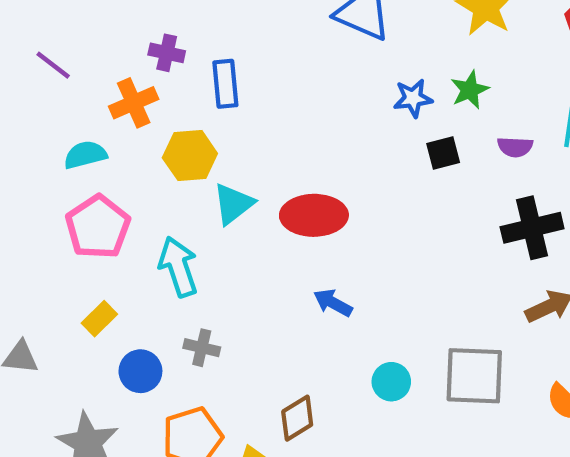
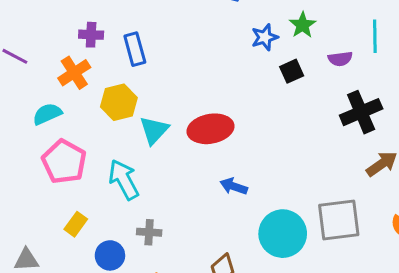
cyan circle: (391, 382) -> (283, 234), size x1.8

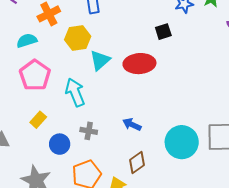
black square: (292, 71) -> (163, 32), moved
blue arrow: (234, 186) -> (132, 124), moved

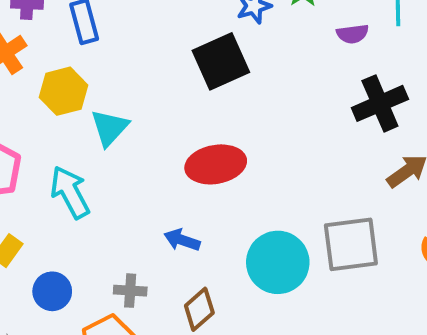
black square: (163, 32) -> (221, 61), size x1.8
red ellipse: (139, 64) -> (216, 164), moved
gray cross: (89, 131) -> (130, 291), moved

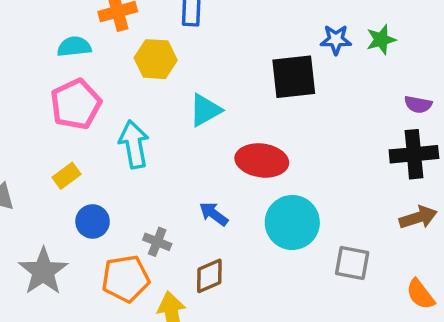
purple semicircle: (353, 34) -> (418, 104), moved
cyan triangle: (110, 128) -> (205, 110), moved
gray square: (351, 244) -> (352, 263), size x0.7
cyan circle: (278, 262) -> (292, 222), moved

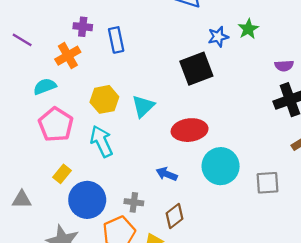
yellow hexagon: (156, 59) -> (104, 99), moved
blue circle: (93, 221) -> (87, 200), size x1.6

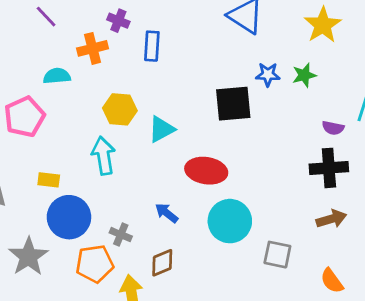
pink pentagon: (56, 125) -> (25, 117), moved
yellow rectangle: (62, 174) -> (49, 180), turned 42

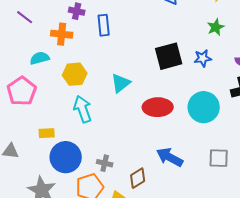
orange cross: (92, 48) -> (62, 34), turned 30
blue star: (268, 75) -> (203, 58), moved
yellow hexagon: (120, 109) -> (75, 74), moved
blue arrow: (167, 213) -> (170, 157), moved, size x1.5
cyan circle: (230, 221) -> (204, 107), moved

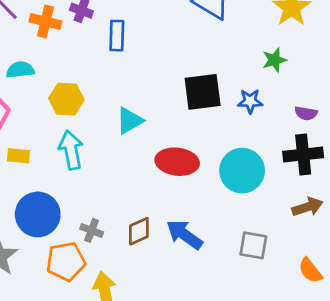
orange cross: (62, 34) -> (45, 21), moved
yellow rectangle: (47, 133) -> (18, 156), moved
brown diamond: (138, 178) -> (139, 231), moved

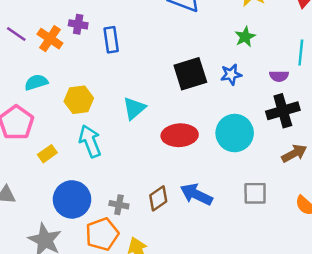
orange cross: (45, 21) -> (50, 39), turned 30
yellow rectangle: (18, 156) -> (47, 154), turned -30

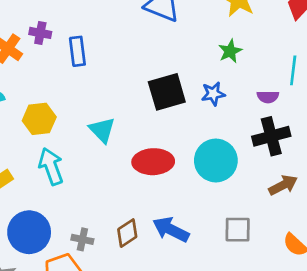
cyan triangle: (134, 108) -> (102, 130), turned -35

